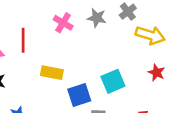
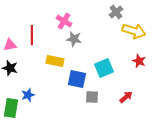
gray star: (97, 18) -> (74, 39), moved
blue square: (79, 95) -> (77, 79), turned 30

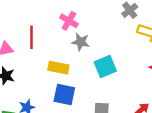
cyan square: (104, 68) -> (105, 66), moved
blue square: (77, 79) -> (64, 95), moved

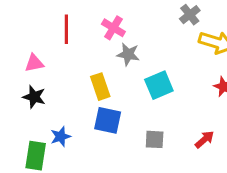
red line: (32, 37) -> (66, 29), moved
yellow rectangle: (58, 68) -> (100, 87), turned 60

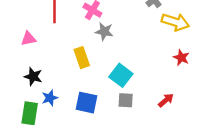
cyan square: (159, 85) -> (121, 75), moved, turned -30
black star: (34, 97) -> (33, 77), moved
blue square: (108, 120) -> (87, 103), moved

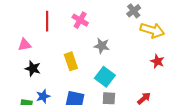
gray star: (104, 31) -> (102, 46), moved
black star: (33, 77) -> (33, 68), moved

